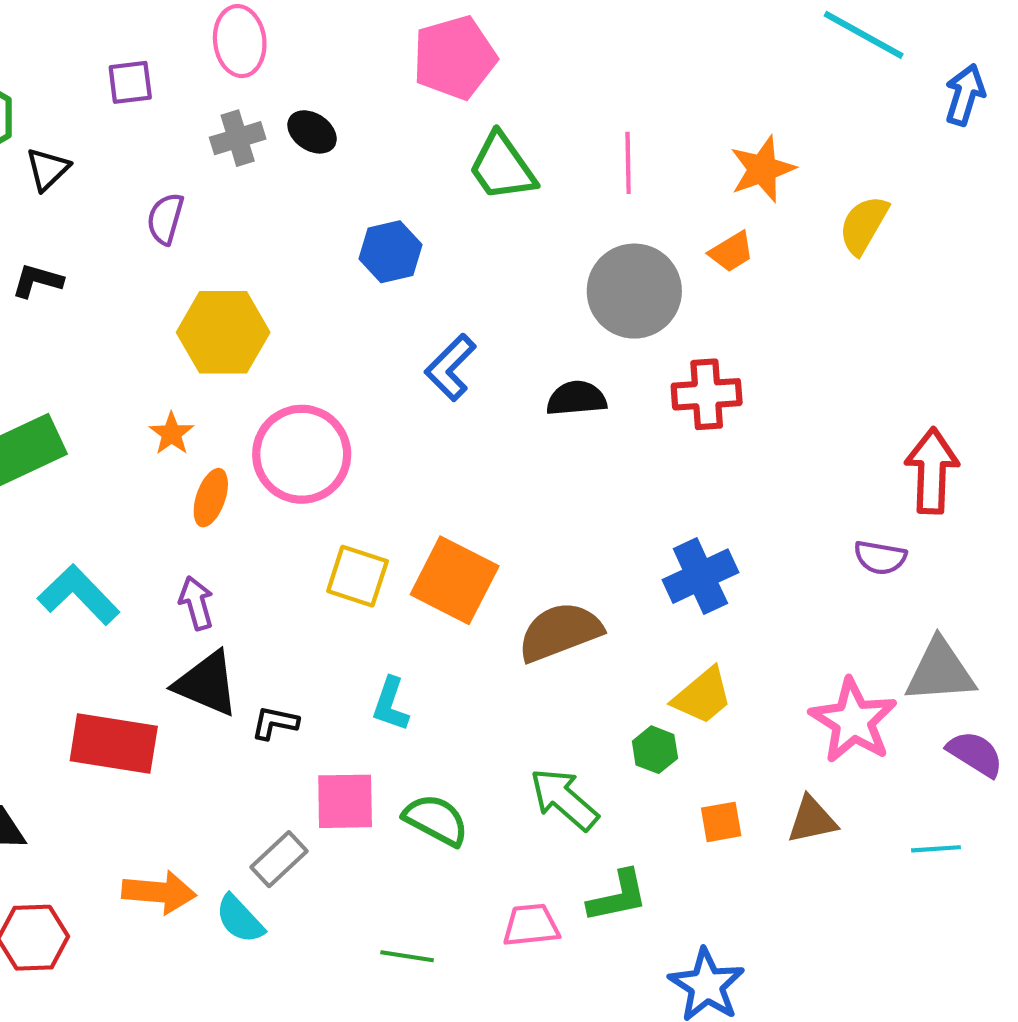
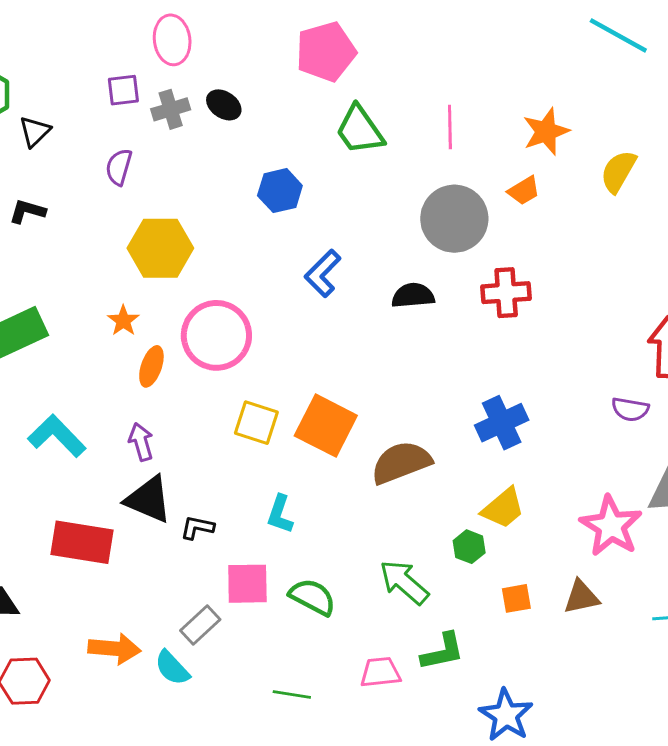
purple square: (130, 82) -> (123, 90), moved

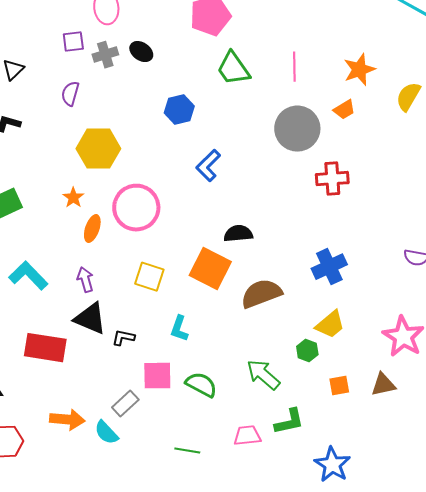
black semicircle: (413, 296) -> (238, 234), moved
yellow square: (256, 423) -> (149, 277), moved

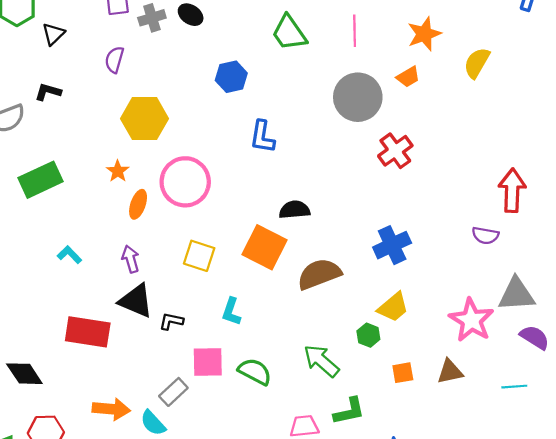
blue L-shape: (208, 166) -> (262, 137), turned -36
red cross: (332, 179) -> (395, 151), turned -32
cyan L-shape: (28, 276) -> (69, 255), size x0.6

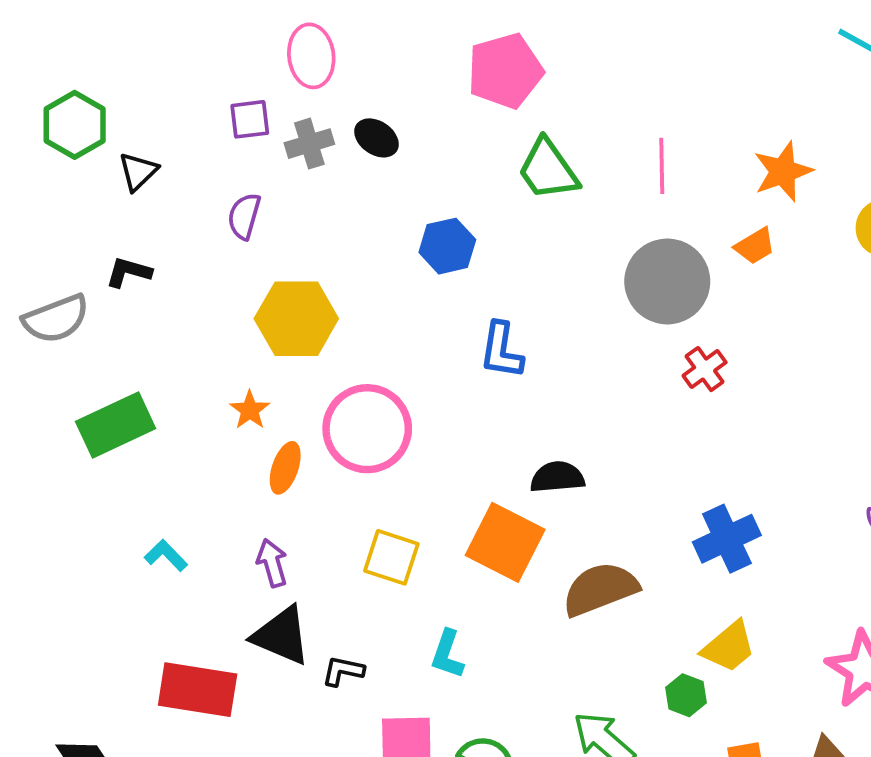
red cross: (395, 151) -> (705, 369), moved, size x0.7

